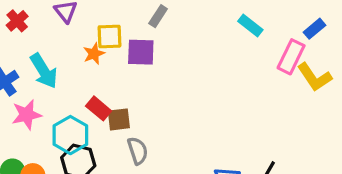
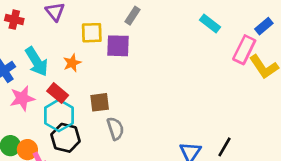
red cross: (17, 21) -> (14, 20), turned -36
orange star: (94, 54) -> (72, 63), moved
red rectangle: (99, 108) -> (58, 93), moved

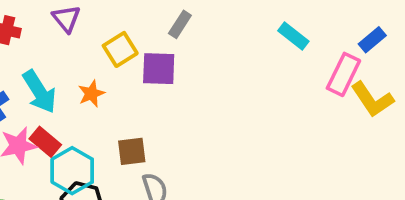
yellow square: (92, 33) -> (120, 49), turned -30
red rectangle: (58, 93) -> (45, 142), moved

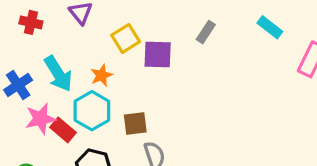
gray rectangle: (180, 24) -> (206, 32), moved
red rectangle: (45, 142) -> (63, 130), moved
cyan hexagon: (72, 171) -> (92, 111), moved

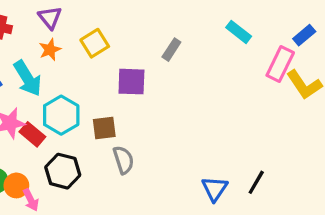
gray rectangle: (206, 32) -> (171, 50), moved
purple square: (158, 55) -> (131, 82), moved
orange star: (102, 75) -> (50, 50), moved

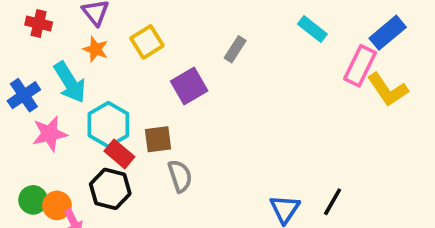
blue rectangle: (304, 35) -> (388, 33), size x1.4
orange star: (50, 50) -> (96, 49), turned -30
purple square: (131, 82) -> (189, 86), turned -32
red rectangle: (32, 134) -> (119, 154), moved

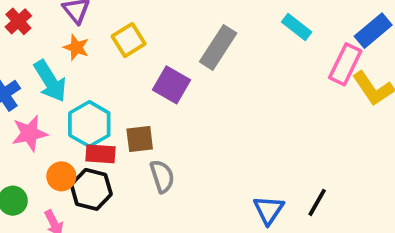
red cross: (39, 24) -> (18, 21), turned 35
gray rectangle: (235, 49) -> (218, 47), size x1.6
purple square: (189, 86) -> (171, 85), turned -30
red rectangle: (119, 154) -> (101, 154), turned -36
orange circle: (57, 205) -> (61, 176), moved

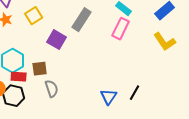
pink rectangle: (345, 64) -> (121, 29), moved
black line: (317, 202) -> (135, 93), moved
blue triangle: (269, 210) -> (109, 97), moved

